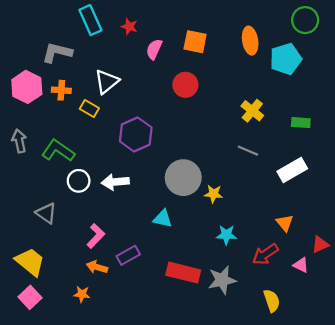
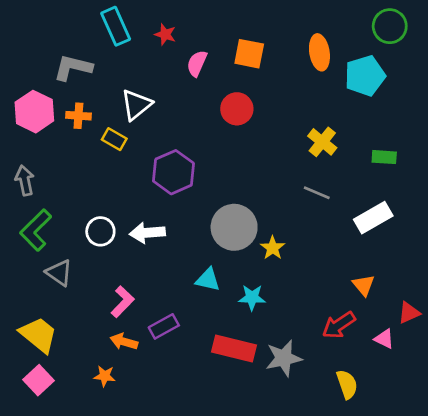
green L-shape: (58, 151) -> (36, 230), moved, turned -80
yellow star: (213, 194) -> (273, 248), turned 30
cyan star: (226, 235) -> (252, 298), moved

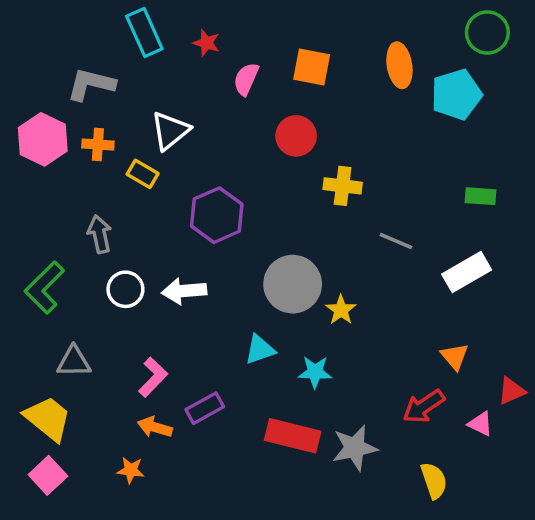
yellow cross: (322, 142) -> (343, 186), moved, turned -32
gray arrow: (25, 180) -> (100, 234), moved
gray triangle: (59, 273) -> (74, 362), moved, turned -36
cyan triangle: (208, 280) -> (260, 350), turned -32

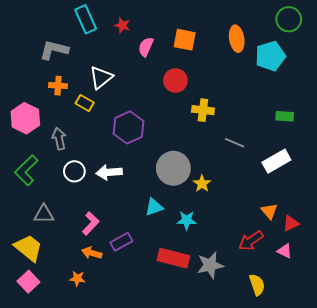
pink hexagon: (43, 139) -> (25, 118), moved
red triangle: (511, 391) -> (291, 223), moved

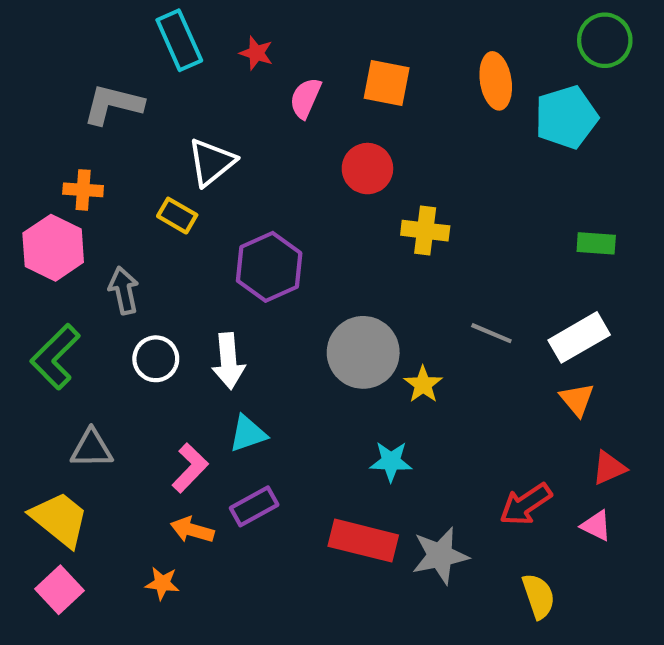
orange cross: (58, 86) -> (83, 190), moved
gray line: (235, 143) -> (491, 333), moved
white arrow: (109, 172) -> (228, 361), turned -90
cyan triangle: (154, 207) -> (248, 434), moved
orange triangle: (269, 211) -> (577, 399), moved

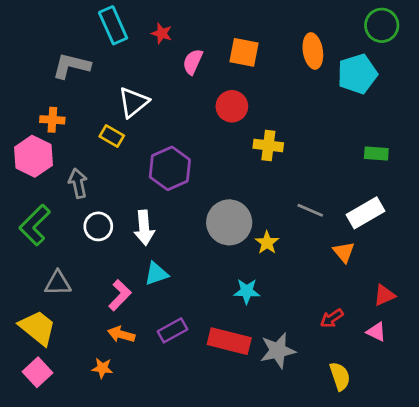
orange triangle: (577, 399) -> (344, 252), moved
red arrow: (526, 504) -> (332, 318), size x0.7
purple rectangle: (254, 506) -> (172, 330), moved

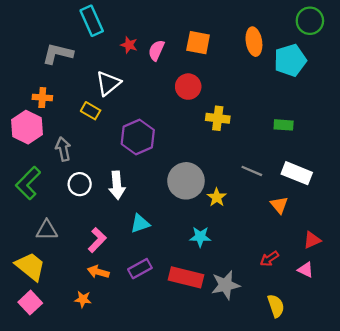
red star: (162, 33) -> (129, 45), moved
green rectangle: (376, 154) -> (284, 125), moved
white rectangle: (365, 213) -> (297, 173), turned 52
cyan triangle: (156, 274) -> (140, 224), moved

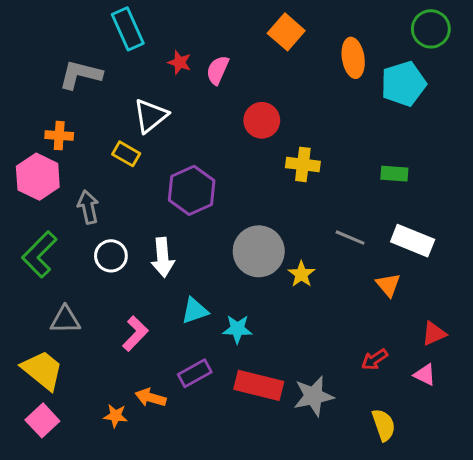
orange square: (198, 43) -> (286, 32), moved, turned 30
cyan star: (200, 237) -> (237, 329), moved
orange arrow: (98, 272) -> (151, 398), moved

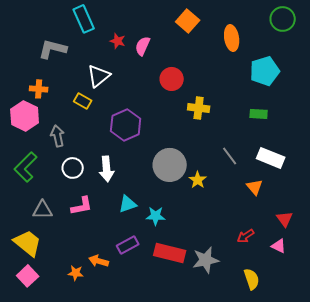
cyan pentagon: (403, 84) -> (265, 71), moved
gray line: (350, 238) -> (230, 156), turned 30
pink L-shape: (135, 334) -> (82, 206), moved, turned 35
red triangle: (434, 334) -> (285, 219), turned -42

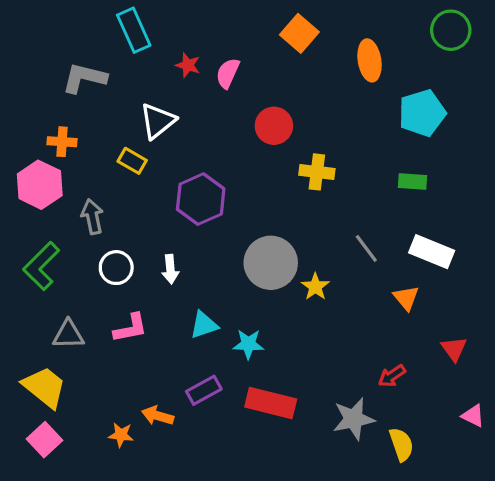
white arrow: (107, 169) -> (170, 269), size x0.7
pink triangle: (279, 246) -> (473, 416), moved
gray star: (206, 260) -> (354, 419), moved

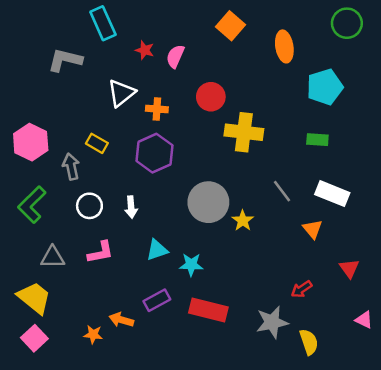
orange cross: (62, 142) -> (157, 109), moved
yellow rectangle: (132, 161) -> (97, 143), moved
yellow cross: (317, 172) -> (244, 132), size x1.4

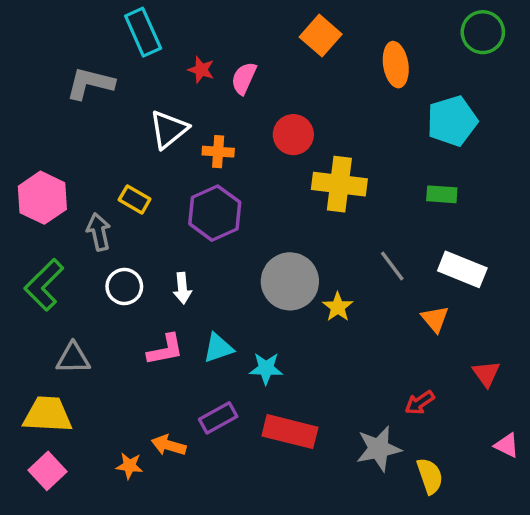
pink L-shape: (101, 252) -> (165, 350), moved
yellow trapezoid: (34, 298) -> (47, 415), turned -36

